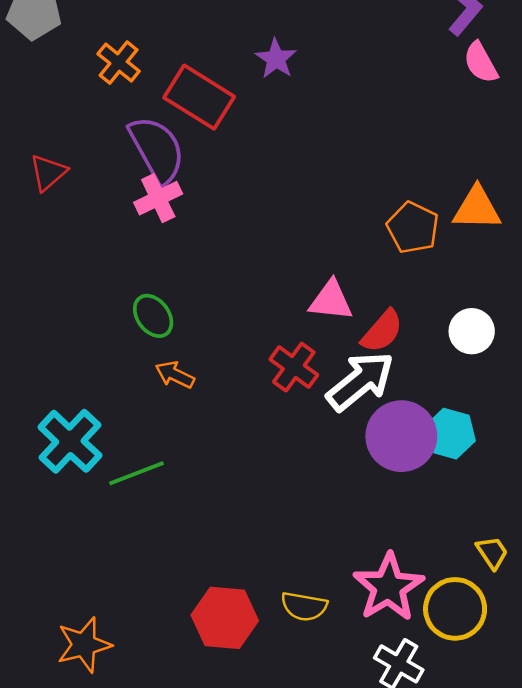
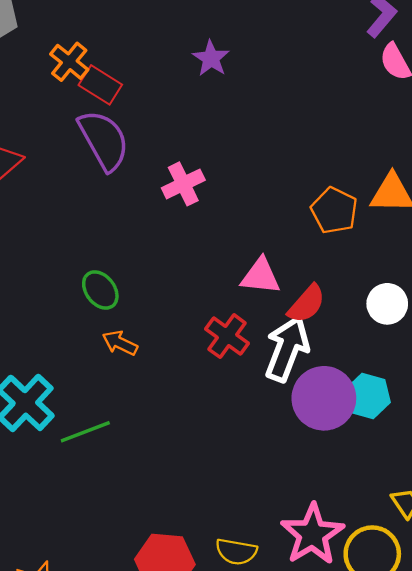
red rectangle: (199, 97) -> (100, 85), moved, size x0.7
pink cross: (158, 198) -> (183, 184), moved
white arrow: (360, 381) -> (287, 349), turned -30

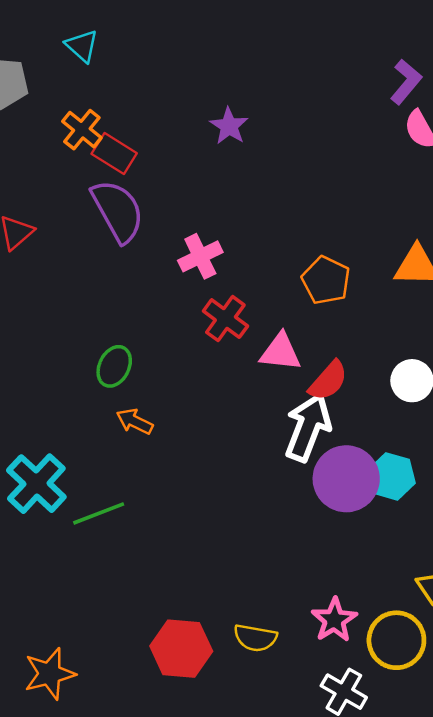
orange pentagon: (334, 210) -> (326, 280), moved
green ellipse: (100, 290) -> (114, 366), turned 63
red cross: (227, 336) -> (225, 319), moved
pink star: (312, 534) -> (334, 620), size x0.7

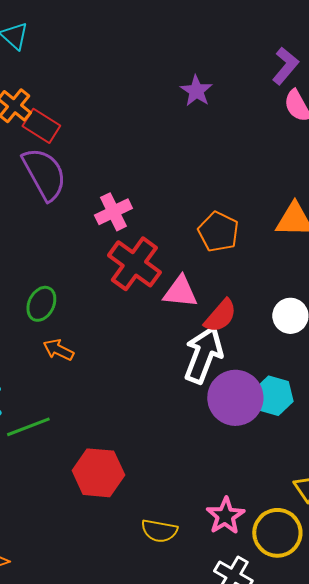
purple star: (229, 126) -> (196, 91), moved
red cross: (225, 319) -> (134, 264), size x1.4
red hexagon: (181, 649) -> (98, 473), moved

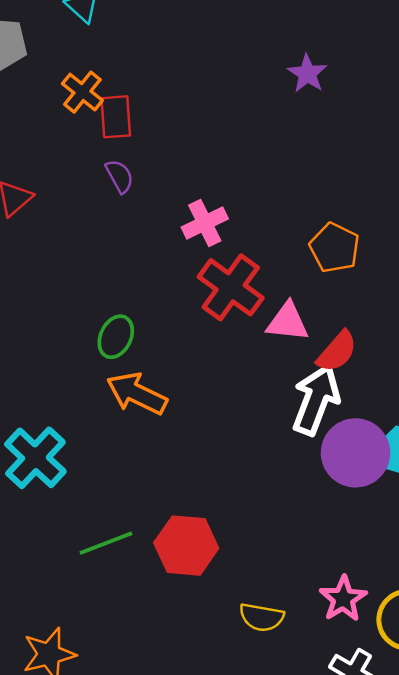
red rectangle: (41, 126) -> (116, 117), turned 54
purple semicircle: (44, 174) -> (119, 176), size x0.5
orange arrow: (58, 350) -> (137, 394), size x1.6
green line: (28, 427) -> (106, 543), moved

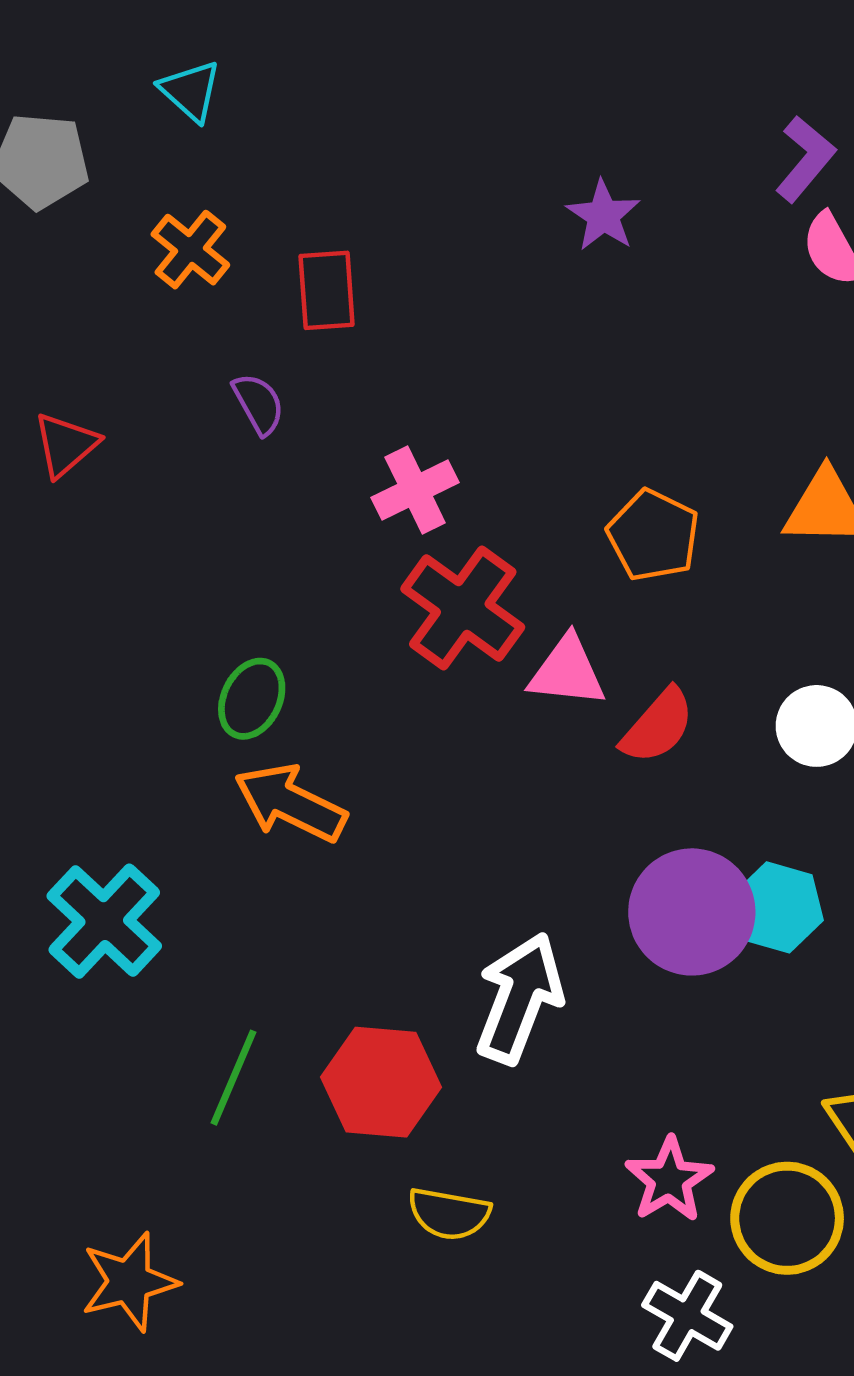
red rectangle: (116, 117) -> (327, 290), moved
white arrow: (316, 400) -> (519, 998), moved
green line: (106, 543) -> (234, 1078), turned -46
yellow semicircle: (262, 617) -> (449, 1214), moved

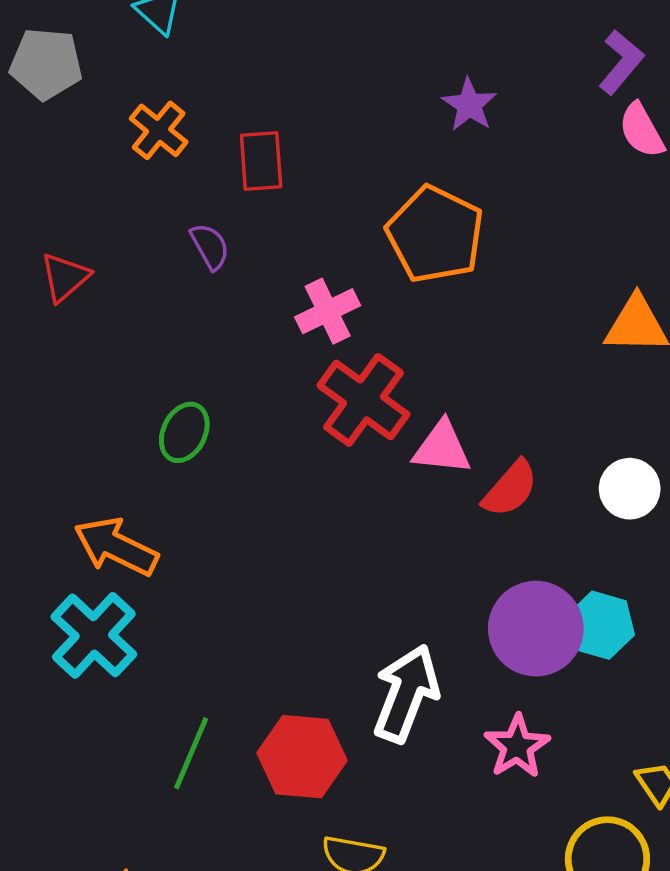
orange pentagon: (653, 535) -> (435, 234), moved, size x1.4
green ellipse: (252, 699) -> (184, 432), moved
orange arrow: (290, 803) -> (116, 547), moved
pink star: (669, 1180) -> (517, 746), moved

